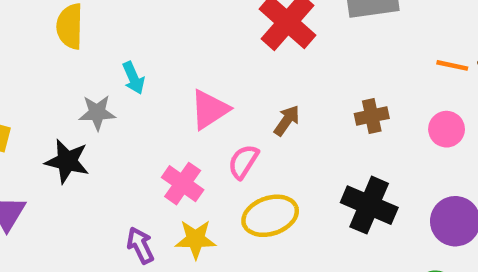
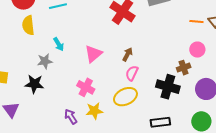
brown cross: (372, 116) -> (184, 68), moved
pink semicircle: (243, 162) -> (132, 73), moved

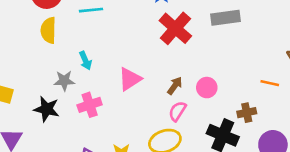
orange line: (196, 22) -> (270, 83), moved
pink circle: (197, 50) -> (207, 88), moved
pink cross: (86, 87) -> (90, 105), moved, turned 36

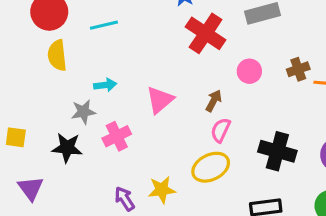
cyan arrow: (85, 61) -> (105, 85), turned -66
pink circle: (207, 88) -> (249, 71), moved
brown cross: (247, 113) -> (298, 69), moved

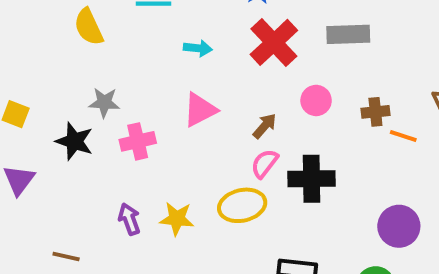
yellow semicircle: (57, 55) -> (89, 27), turned -32
cyan arrow: (105, 85) -> (198, 48), moved
black cross: (277, 151) -> (312, 179), moved, turned -30

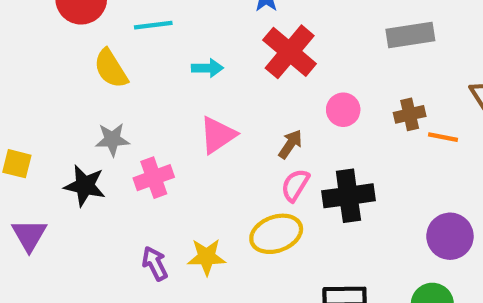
yellow semicircle: (89, 27) -> (111, 69), moved
gray rectangle: (348, 34) -> (410, 35), moved

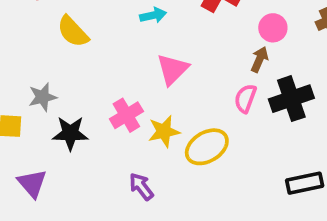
gray star: (112, 139) -> (43, 97), moved
brown arrow: (290, 144) -> (259, 59), moved
yellow ellipse: (276, 234) -> (207, 147), moved
yellow star: (207, 257) -> (164, 131), moved

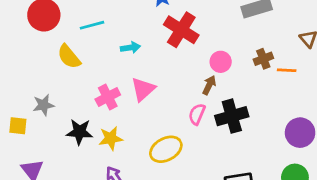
pink cross: (126, 115) -> (108, 97), moved
yellow star: (164, 131) -> (111, 138), moved
black star: (70, 133) -> (79, 132), moved

